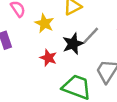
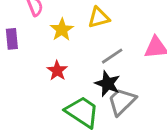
black star: (73, 44) -> (108, 84), moved, turned 30

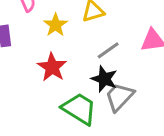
red star: (57, 71) -> (52, 67), size x1.4

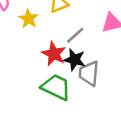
red star: (52, 67) -> (54, 54), moved
gray trapezoid: (120, 97) -> (89, 73), turned -32

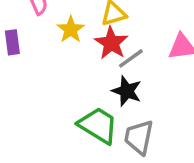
red star: (54, 54) -> (111, 43), moved
gray trapezoid: (89, 73) -> (139, 137), moved

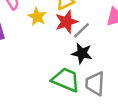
red star: (111, 43) -> (66, 22), turned 30

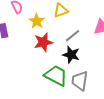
red star: (66, 22) -> (43, 42), moved

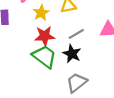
green trapezoid: (56, 75) -> (44, 56), moved
gray trapezoid: (80, 81) -> (77, 83), turned 35

